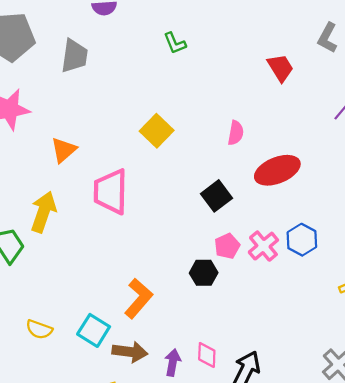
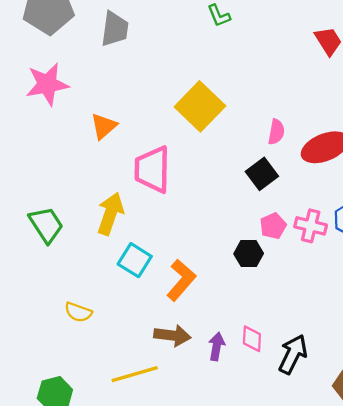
yellow square: (157, 131) -> (200, 106), size x1.4
pink semicircle: (236, 133) -> (276, 132), moved
yellow arrow: (43, 212) -> (110, 214), moved
pink cross: (263, 246) -> (311, 226), turned -36
cyan square: (94, 330) -> (135, 260), moved

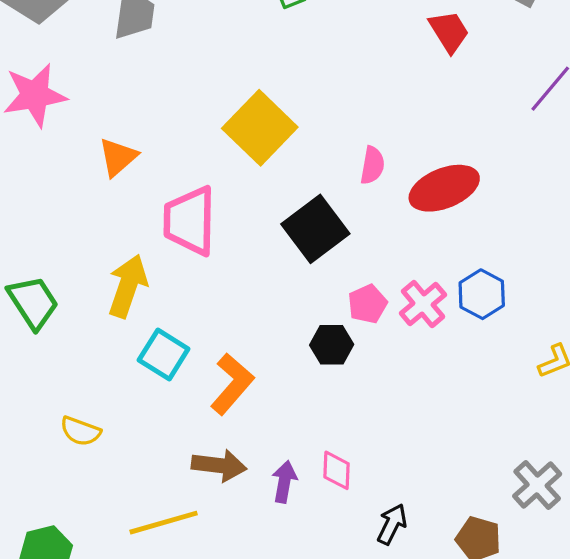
black square: (262, 174) -> (315, 229), moved, size x1.4
pink cross: (311, 226) -> (423, 304), turned 36
black arrow: (293, 354) -> (392, 524), moved, size x0.7

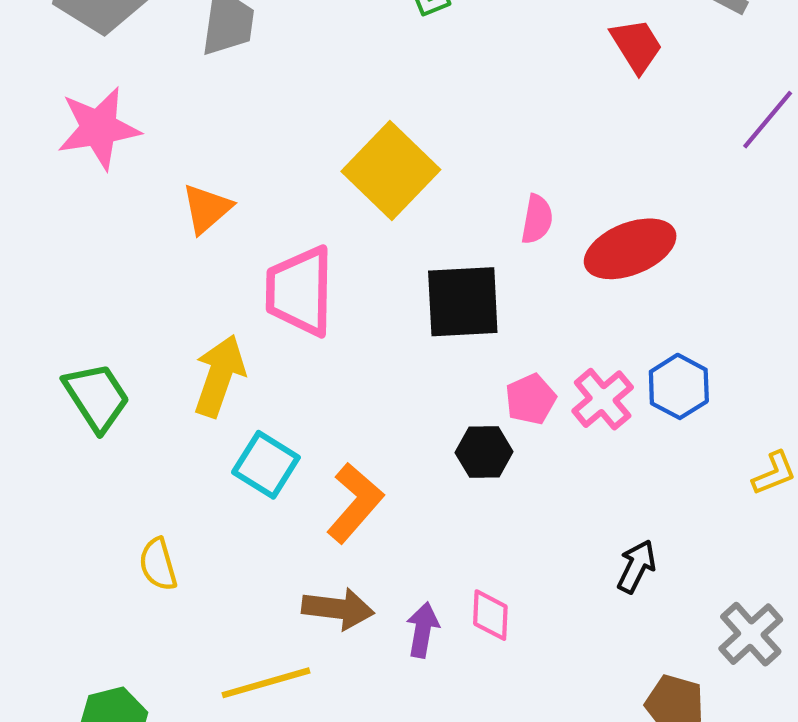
black square: (315, 229) -> (463, 302), turned 34
yellow semicircle: (80, 431) -> (158, 564), turned 54
black arrow: (392, 524) -> (636, 566), moved

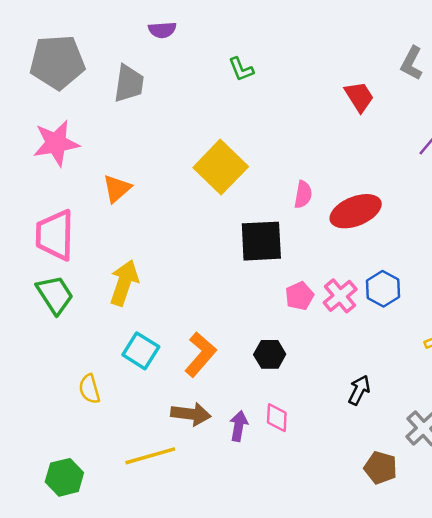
pink trapezoid: (300, 291) -> (55, 235), moved
black hexagon: (484, 452) -> (270, 354), moved
cyan square: (266, 465) -> (141, 351), moved

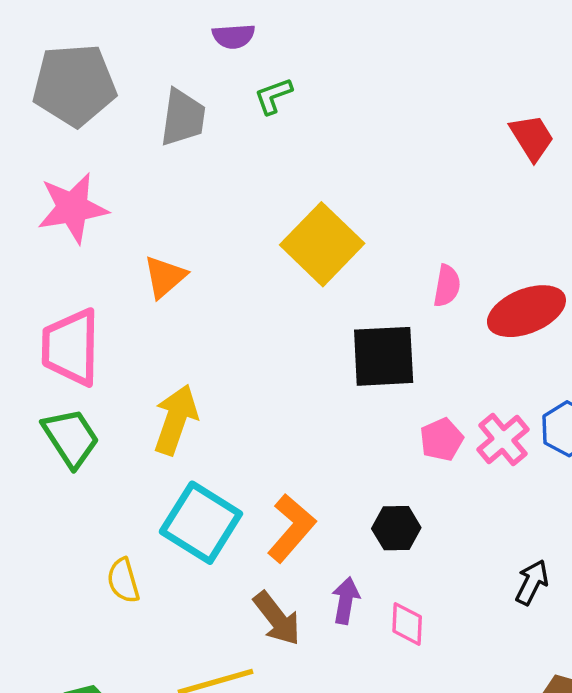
green L-shape: (241, 69) -> (273, 96), moved, turned 92
cyan square: (141, 351) -> (201, 523), size x1.4
brown arrow: (191, 414) -> (277, 619), turned 45
purple arrow: (239, 426) -> (346, 600), moved

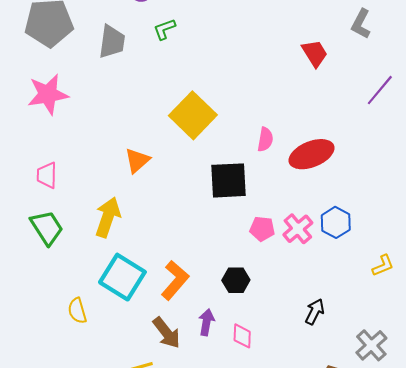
orange triangle: (165, 277) -> (137, 160), moved
pink trapezoid: (71, 347) -> (47, 175), size x0.6
pink pentagon: (441, 440) -> (262, 229), turned 30

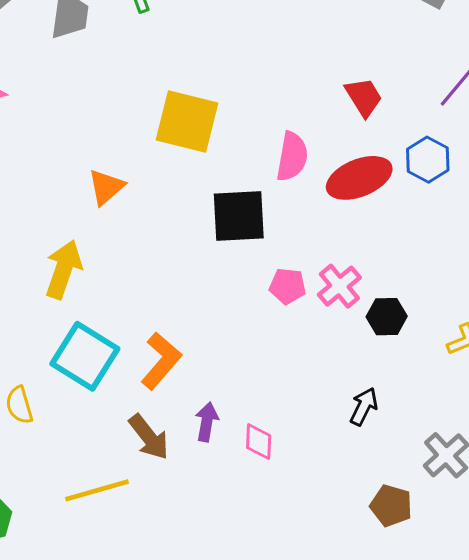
red trapezoid: (315, 53) -> (364, 97), moved
yellow square: (193, 115) -> (187, 122), turned -30
pink semicircle: (265, 139) -> (292, 157), size x1.4
blue hexagon: (336, 222) -> (428, 160), moved
black hexagon: (236, 280) -> (387, 317), moved

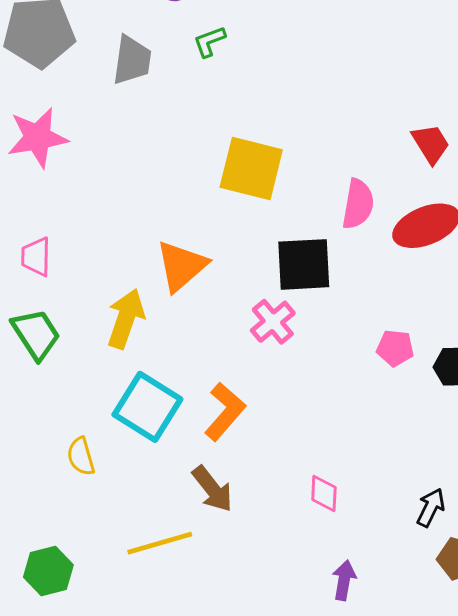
orange triangle: (106, 187) -> (181, 266), moved, size x1.4
pink pentagon: (288, 286) -> (395, 348), moved
pink cross: (339, 286) -> (273, 322), moved
black arrow: (364, 407) -> (431, 507), moved
purple arrow: (207, 422) -> (344, 580), moved

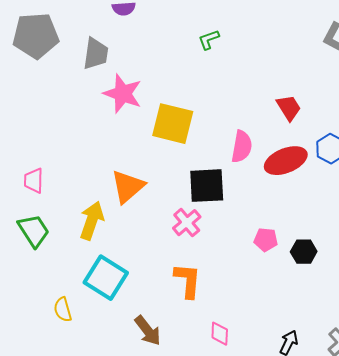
green L-shape: (209, 42) -> (209, 40), moved
pink star: (38, 138) -> (123, 94), moved, turned 30
orange L-shape: (225, 412) -> (188, 281), moved, turned -36

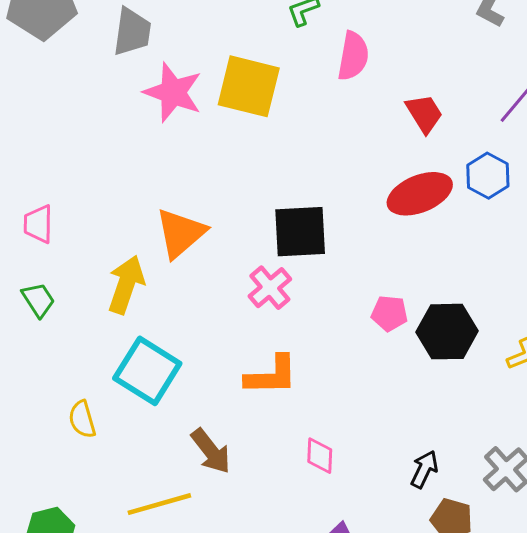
yellow square: (173, 124) -> (249, 86), moved
pink semicircle: (242, 147) -> (353, 56), moved
green trapezoid: (34, 231) -> (38, 300), size x0.7
black hexagon: (304, 252) -> (447, 332), size x1.5
orange L-shape: (188, 281) -> (271, 375), turned 84

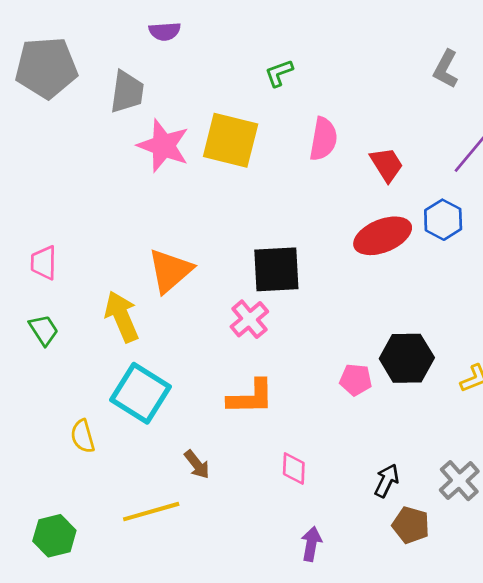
pink semicircle: (353, 56) -> (323, 139), moved
yellow arrow: (126, 285) -> (122, 317), turned -42
pink pentagon: (389, 313) -> (356, 380), moved
brown arrow: (211, 451) -> (197, 464), size x0.7

